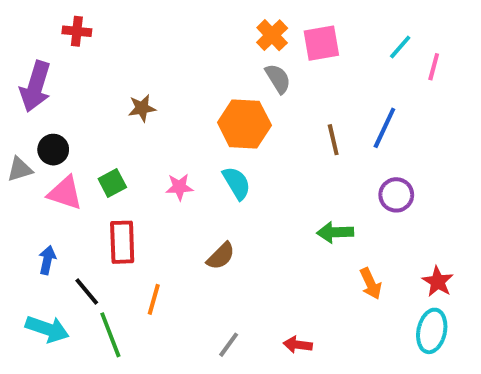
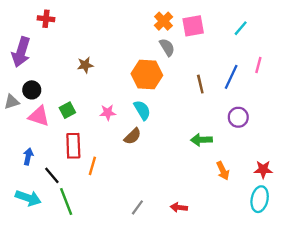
pink line: (434, 67) -> (258, 65), moved
brown semicircle: (221, 256) -> (133, 136), moved
red star: (438, 282) -> (263, 169), turned -30
orange line: (154, 299) -> (92, 166), moved

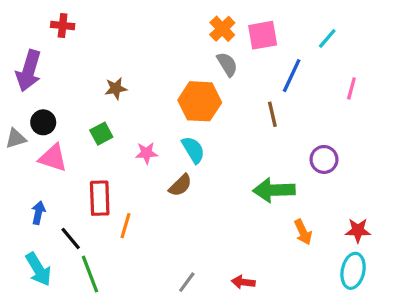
blue line: (231, 77) -> (292, 76), moved
green square: (67, 110) -> (101, 134), moved
green arrow: (201, 140) -> (274, 190), size x1.4
cyan arrow: (28, 198) -> (38, 269), turned 40

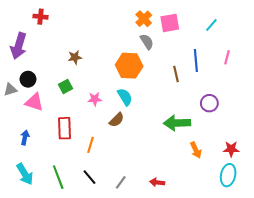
blue line: (292, 76) -> (196, 60), moved, turned -30
orange line: (125, 226) -> (91, 145), moved
black line: (71, 239) -> (89, 177), moved

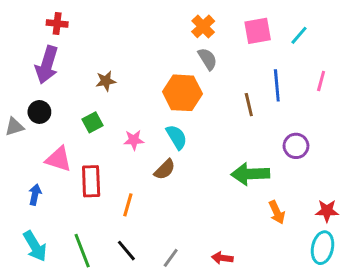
pink square: (170, 23) -> (258, 31), moved
purple arrow: (19, 46) -> (47, 65), moved
pink triangle: (34, 102) -> (59, 159), moved

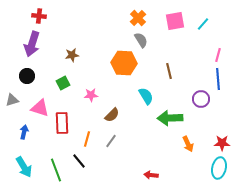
blue line: (277, 85) -> (218, 79), moved
gray triangle: (14, 127) -> (12, 100), moved
cyan semicircle: (177, 137) -> (146, 96), moved
black line: (126, 251) -> (79, 161), moved
gray line: (171, 258) -> (111, 141), moved

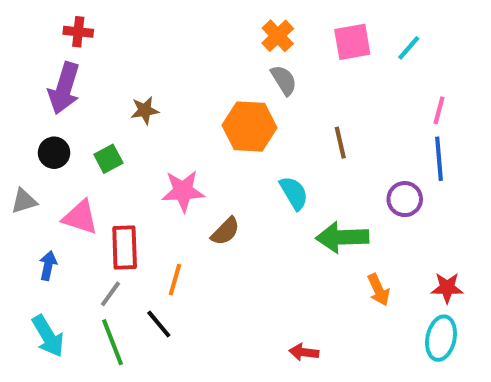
green square: (63, 83) -> (108, 159), moved
pink star: (91, 95) -> (183, 191), size x1.5
gray line: (111, 141) -> (110, 294), moved

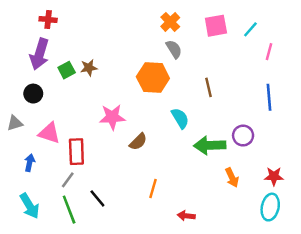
pink line: (439, 110) -> (269, 52), moved
green square: (108, 159) -> (67, 70), moved
purple circle: (405, 199) -> (243, 136), moved
orange line: (175, 280) -> (153, 189), moved

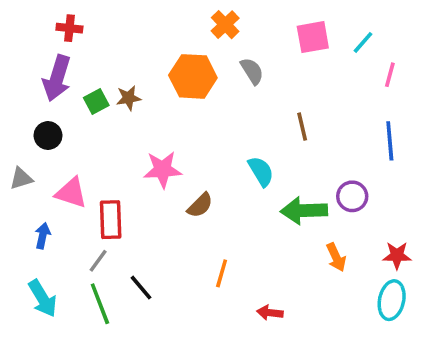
orange cross: (170, 22) -> (225, 25), moved
orange hexagon: (153, 78) -> (193, 76), moved

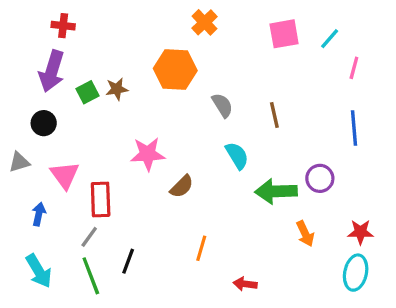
gray semicircle: (252, 71) -> (222, 105), moved
pink triangle: (71, 193) -> (65, 175), turned 36
black line: (141, 288) -> (128, 261), turned 60

